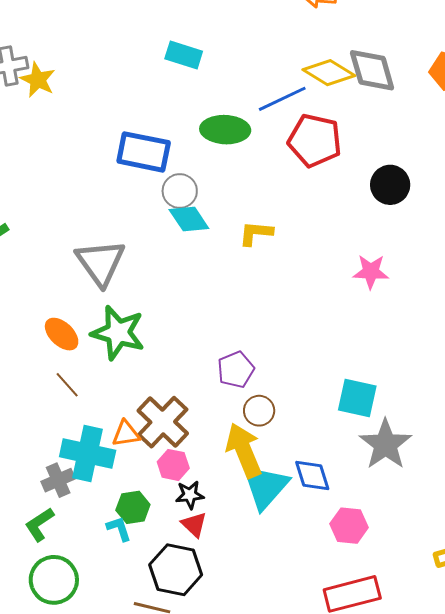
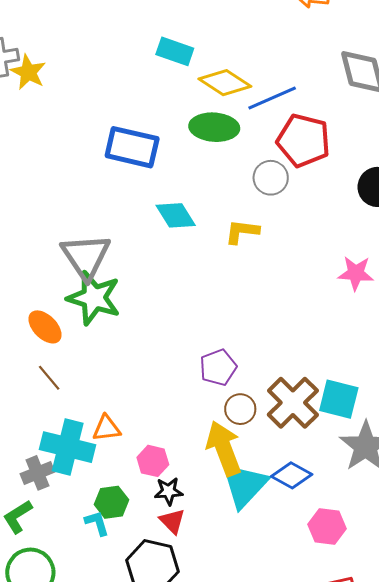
yellow diamond: (329, 73) -> (225, 83), moved
gray circle: (180, 191) -> (271, 178), moved
green star: (118, 333) -> (94, 298), moved
brown cross: (163, 422) -> (293, 403), moved
blue diamond: (312, 476) -> (292, 475), turned -45

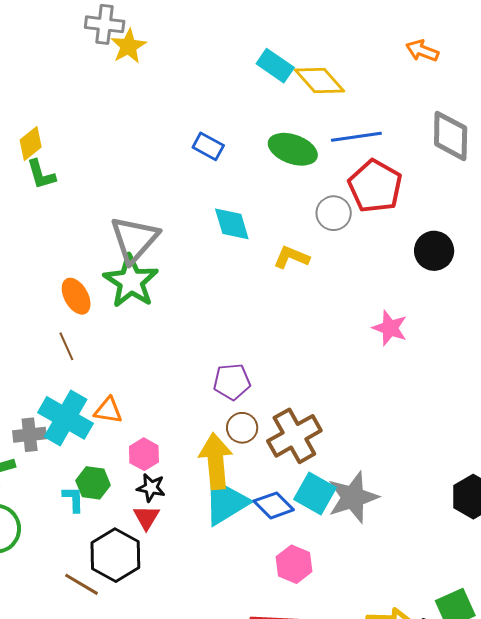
yellow diamond: (225, 83) -> (319, 80), moved
blue rectangle: (132, 147) -> (208, 146), size x0.6
cyan square: (339, 399) -> (315, 494), moved

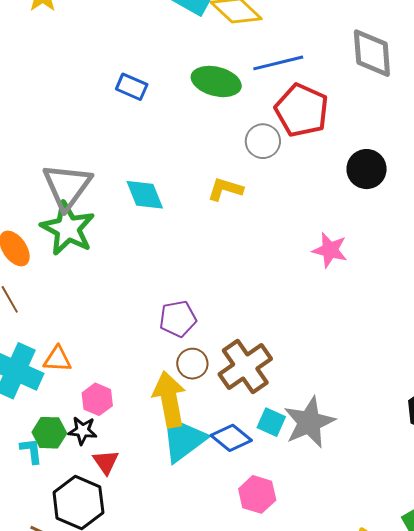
cyan diamond: (232, 224) -> (145, 195), moved
black star: (151, 488) -> (82, 431), moved
cyan square: (315, 494) -> (271, 422), size x0.7

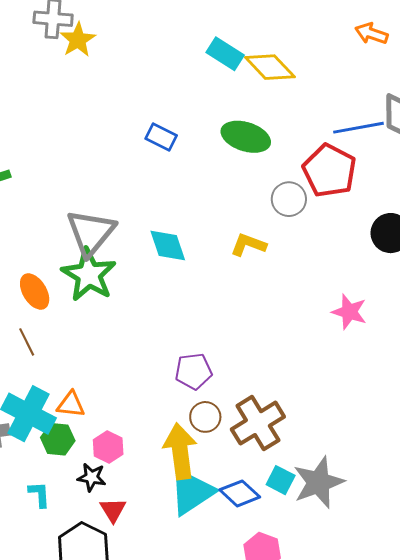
blue line: (278, 63) -> (359, 128), moved
green hexagon: (49, 433) -> (58, 439), moved

